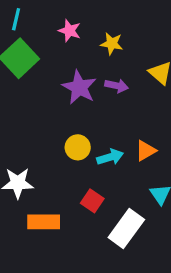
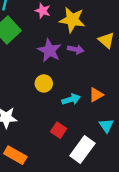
yellow star: (112, 44) -> (72, 20), size x1.6
yellow circle: (78, 147) -> (44, 83), moved
orange rectangle: (44, 222) -> (15, 155), moved, turned 30

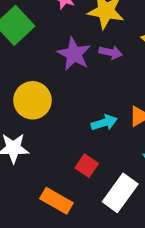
yellow circle: (44, 83) -> (32, 100), moved, size x1.5
orange rectangle: (15, 155) -> (56, 201), moved

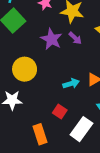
purple arrow: (111, 52) -> (75, 38), turned 32
orange rectangle: (56, 201) -> (40, 134), turned 42

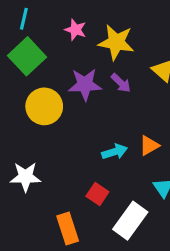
purple star: (51, 39) -> (85, 84), turned -30
yellow circle: (25, 69) -> (44, 106), moved

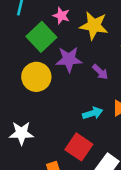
green square: (27, 56) -> (41, 37), moved
purple arrow: (121, 83) -> (100, 72), moved
red square: (97, 194) -> (79, 147), size x1.5

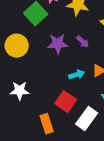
purple star: (69, 59) -> (58, 44), moved
yellow circle: (36, 77) -> (17, 46), moved

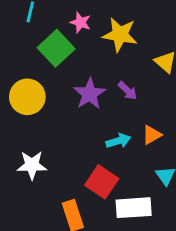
purple star: (58, 44) -> (90, 94), turned -30
white rectangle: (87, 119) -> (134, 208), turned 50

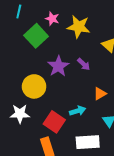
yellow circle: (27, 97) -> (34, 86), moved
cyan arrow: (118, 141) -> (78, 111), moved
red square: (102, 182) -> (54, 122), moved

